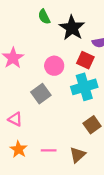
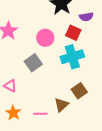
brown triangle: (78, 155) -> (61, 105), moved

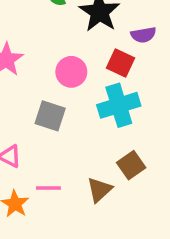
gray square: (33, 63) -> (50, 116), turned -36
pink line: (40, 114) -> (48, 188), moved

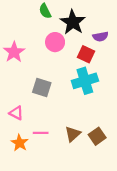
pink circle: (71, 72) -> (55, 42), moved
brown square: (131, 165) -> (97, 136), moved

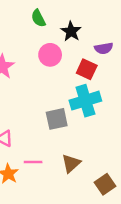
black star: (73, 22) -> (71, 31), size x0.7
gray square: (42, 87) -> (57, 119), moved, turned -30
brown square: (97, 136) -> (105, 184), moved

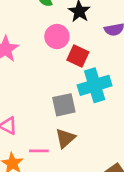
red square: (87, 69) -> (78, 56), moved
brown triangle: (71, 163) -> (65, 138), moved

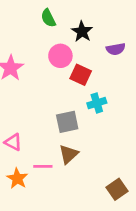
cyan cross: (95, 85) -> (97, 103), size x0.6

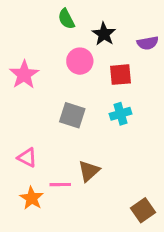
purple semicircle: (116, 49) -> (148, 43), moved
red square: (81, 75) -> (120, 75), moved, turned -30
gray square: (67, 122) -> (72, 115), moved, turned 30

